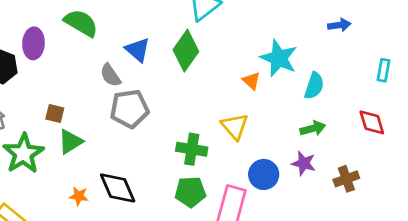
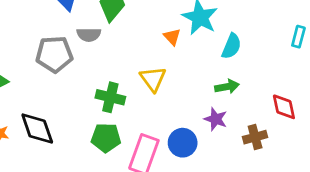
gray semicircle: (110, 75) -> (89, 35), moved, turned -60
red diamond: (372, 122) -> (284, 107), moved
blue circle: (264, 174) -> (183, 143), moved

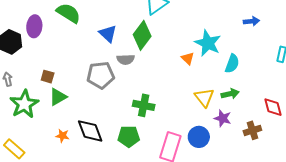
yellow triangle: (153, 79) -> (204, 97), moved
green pentagon: (106, 138) -> (129, 136), moved

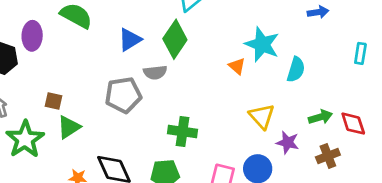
blue triangle: (108, 34) -> (130, 40), turned 48
green arrow: (230, 94) -> (320, 117), moved

